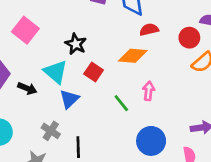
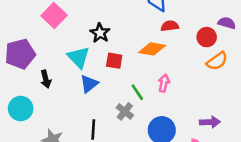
red square: (94, 72) -> (114, 61), turned -30
black arrow: (27, 88) -> (46, 79), moved, turned 48
gray cross: (51, 131) -> (125, 111), moved

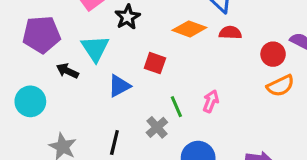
black star: (100, 33) -> (127, 17), moved
orange diamond: (152, 49) -> (189, 29), moved
cyan triangle: (79, 57) -> (95, 48), moved
black arrow: (46, 79) -> (67, 71), turned 120

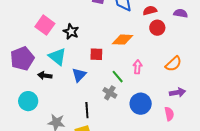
orange diamond: (189, 29) -> (123, 40), moved
red semicircle: (230, 33) -> (150, 11), moved
red circle: (273, 54) -> (157, 28), moved
orange semicircle: (281, 86) -> (173, 64), moved

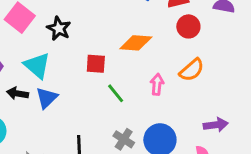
orange semicircle: (173, 64) -> (192, 70), moved
blue triangle: (79, 75) -> (47, 98), moved
green line: (118, 77) -> (116, 93), moved
gray cross: (110, 93) -> (124, 139), moved

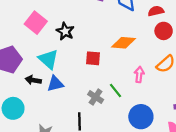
green line: (116, 93) -> (116, 90), moved
blue triangle: (47, 98) -> (55, 84), turned 30
gray cross: (124, 139) -> (96, 97), moved

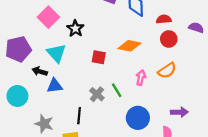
blue triangle: (55, 84) -> (55, 86), moved

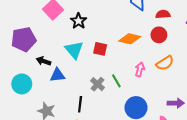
red circle: (169, 39) -> (159, 35), moved
cyan triangle: (56, 53) -> (74, 50), moved

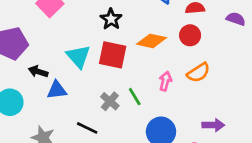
black star: (78, 21) -> (111, 19), moved
red square: (100, 49) -> (113, 55), size x1.5
black line: (80, 104) -> (87, 128), turned -70

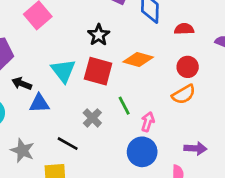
red circle: (190, 35) -> (188, 67), moved
pink arrow: (165, 81) -> (148, 122), moved
green line: (135, 97) -> (124, 106), moved

